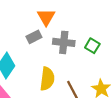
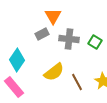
yellow semicircle: (47, 79) -> (54, 72), turned 45

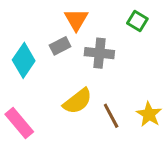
green square: (95, 42) -> (137, 21), moved
cyan diamond: (17, 60) -> (24, 60), moved

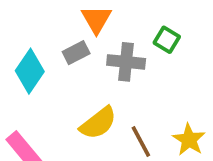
green square: (137, 21) -> (167, 40), moved

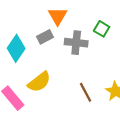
yellow semicircle: (98, 123) -> (39, 82), moved

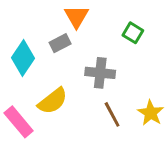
gray cross: (76, 43) -> (100, 73), moved

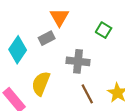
yellow semicircle: (53, 101) -> (41, 83), turned 150

